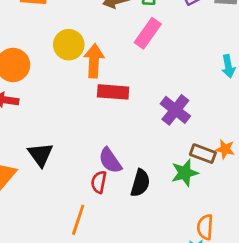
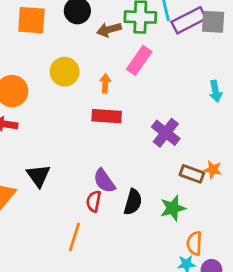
orange arrow: (94, 61) -> (105, 83), moved, size x0.6
green star: (185, 173) -> (173, 208), moved

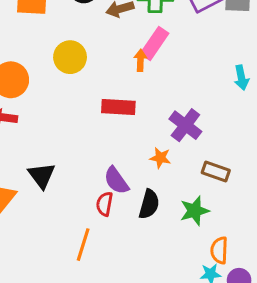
orange arrow: (105, 83) -> (140, 60), moved
orange star: (213, 170) -> (160, 158), moved

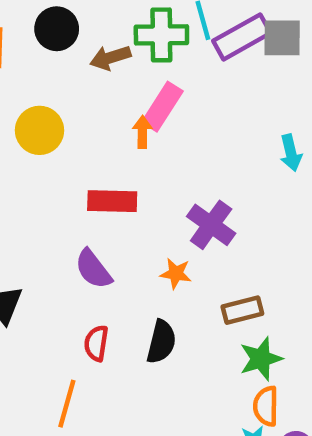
brown rectangle: (216, 172) -> (242, 310), moved, turned -32
purple semicircle: (116, 181) -> (93, 269), moved
green star: (194, 211) -> (261, 359), moved

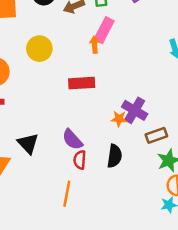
purple cross: (211, 225) -> (135, 110), moved
purple semicircle: (93, 269) -> (72, 140), moved

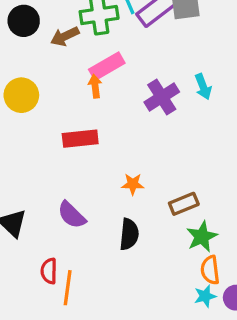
pink rectangle: (104, 30) -> (107, 66), turned 35
purple cross: (135, 110) -> (162, 97), moved, turned 30
red semicircle: (80, 160) -> (49, 271), moved

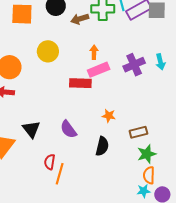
pink rectangle: (107, 66) -> (99, 70), moved

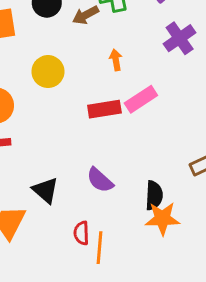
purple cross: (134, 65) -> (180, 38), moved
pink rectangle: (99, 70) -> (141, 99), moved
orange star: (109, 116) -> (162, 219), moved, size x1.6

